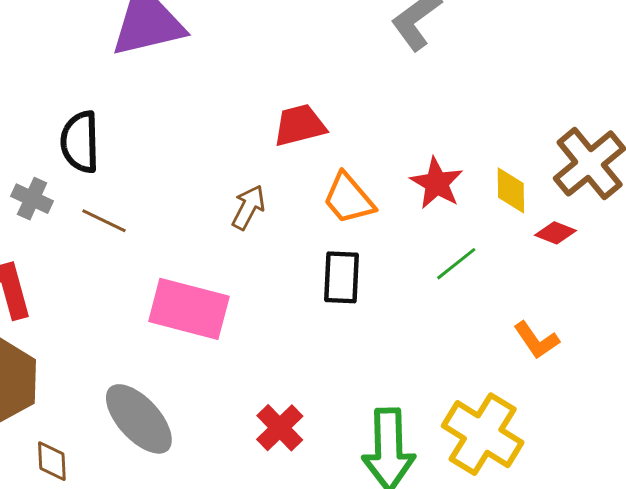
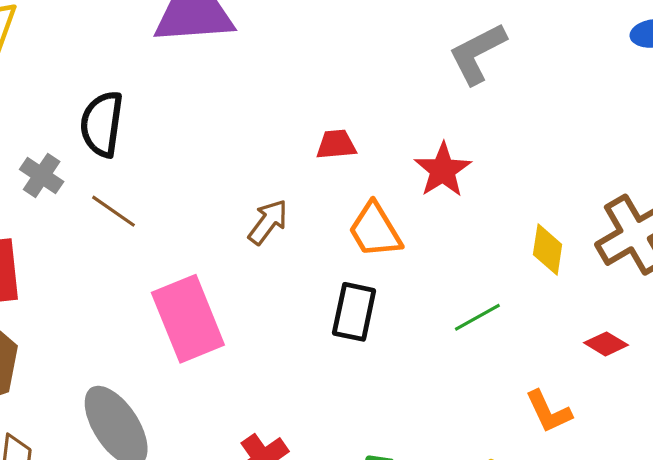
red trapezoid: (300, 125) -> (336, 144), size x0.7
red star: (437, 183) -> (443, 170), moved
red diamond: (556, 233) -> (606, 344), moved
pink rectangle: (189, 309) -> (188, 319), turned 44

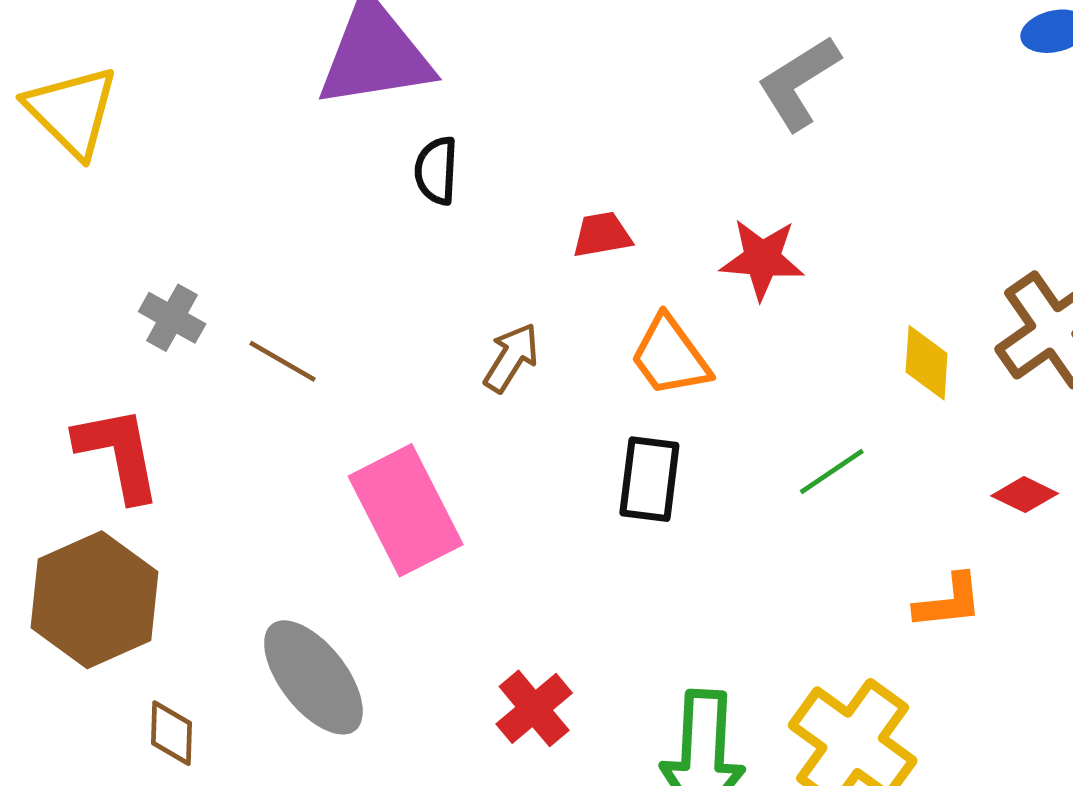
black semicircle: (102, 124) -> (436, 171), moved, size x0.7
red star: (443, 170) -> (762, 259), turned -30
orange L-shape: (549, 412) -> (949, 602), turned -66

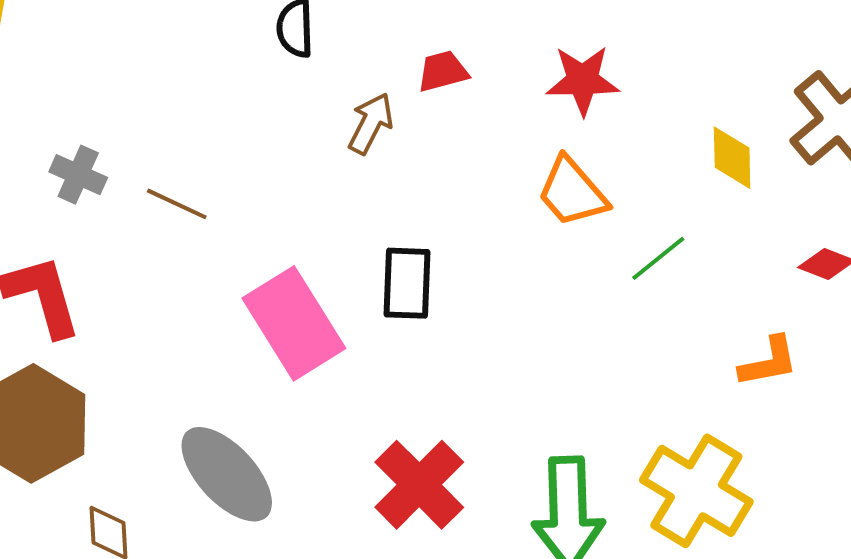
orange trapezoid: (670, 356) -> (572, 192), moved
brown arrow: (511, 358) -> (371, 123), moved
black rectangle: (649, 479) -> (407, 283), moved
red cross: (534, 708) -> (419, 485), size x1.4

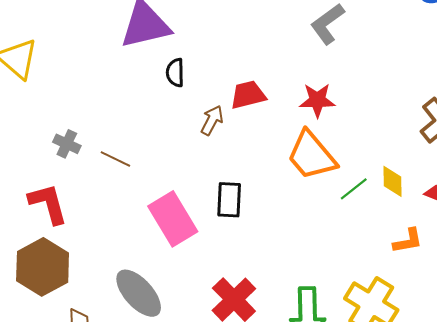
red trapezoid: (443, 71) -> (248, 95), size x1.4
yellow diamond: (732, 158) -> (393, 181), moved
orange trapezoid: (572, 192) -> (311, 155), size x1.4

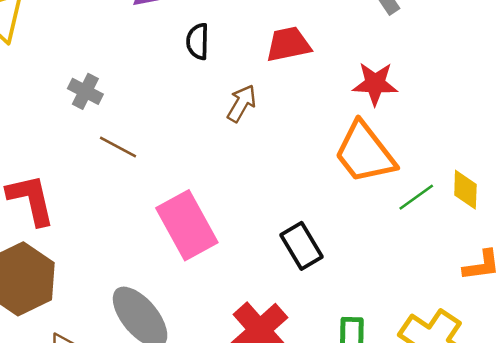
red trapezoid: (248, 95) -> (288, 44), moved
gray cross: (67, 144) -> (85, 91), moved
black rectangle: (229, 200) -> (302, 246), moved, turned -36

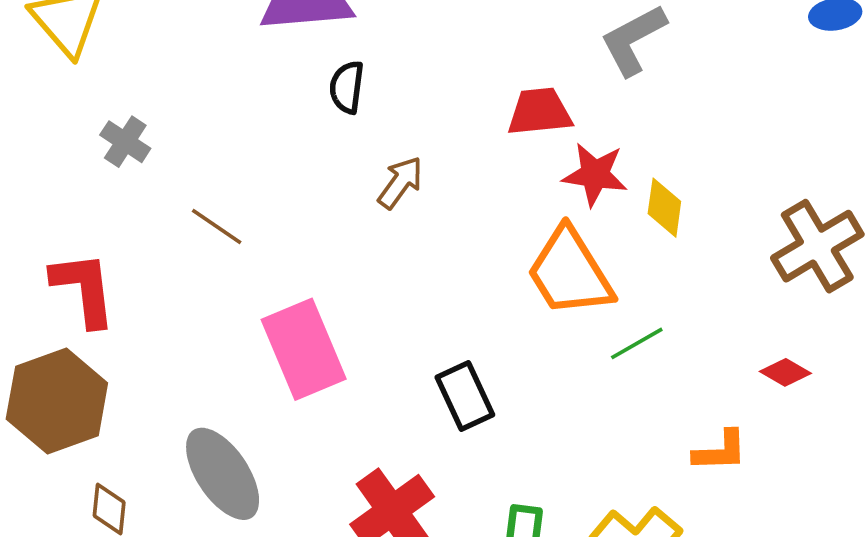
red trapezoid: (288, 44) -> (540, 112), moved
gray cross: (85, 91) -> (125, 142), moved
yellow diamond: (465, 190) -> (664, 208), moved

